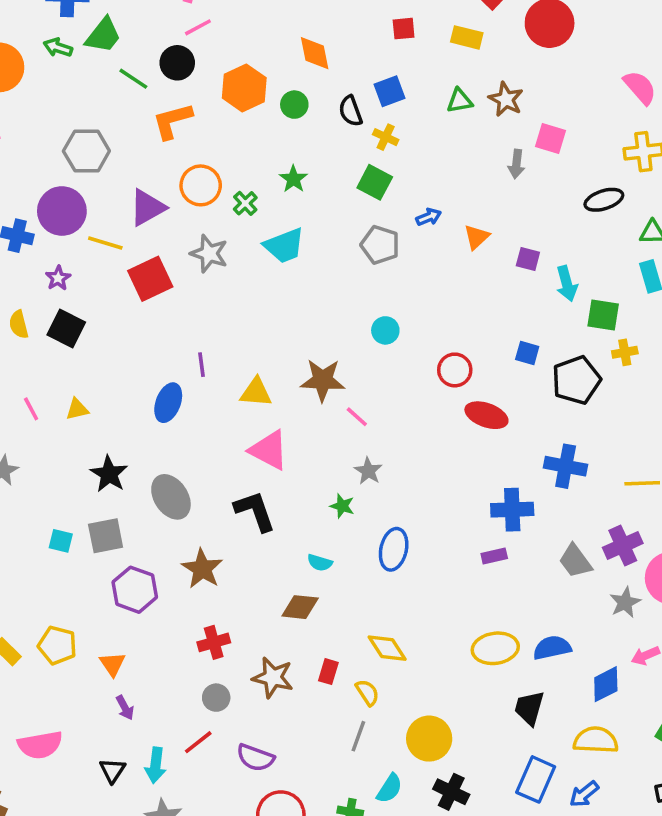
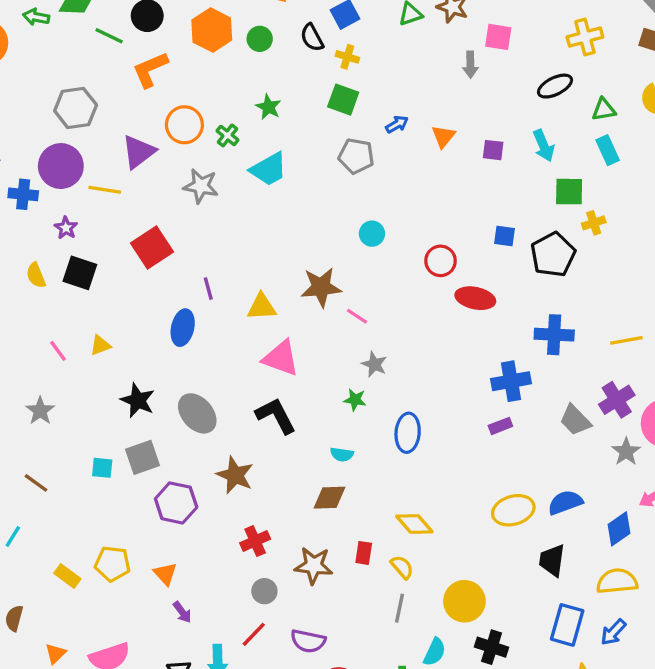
red square: (150, 279) -> (152, 248), moved
cyan arrow: (567, 284) -> (544, 146), moved

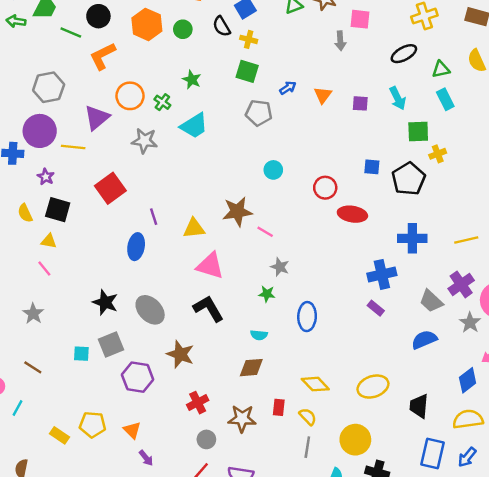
yellow triangle: (100, 345) -> (49, 241), moved, turned 35
purple rectangle: (500, 426) -> (376, 308), turned 63
blue semicircle: (565, 502) -> (424, 340), moved
yellow ellipse: (513, 510) -> (373, 387), moved

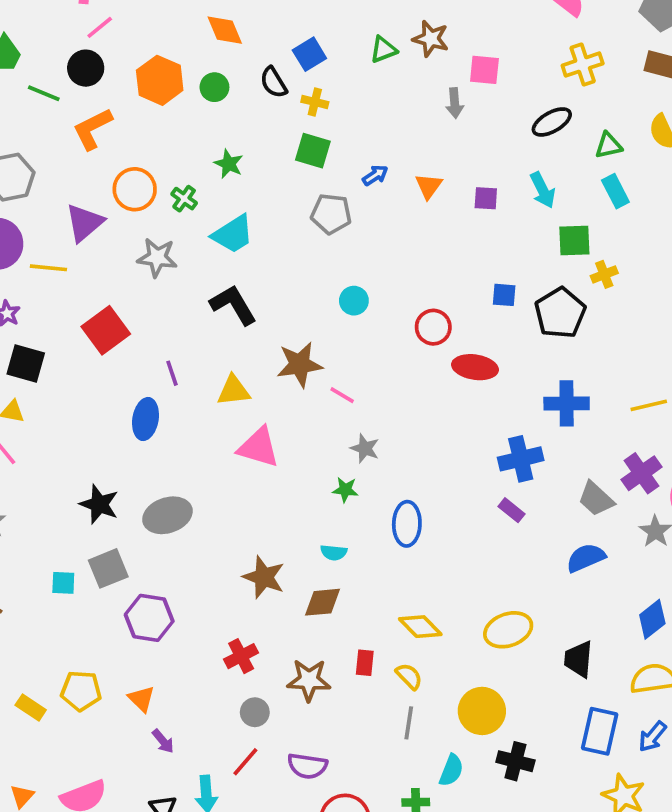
black L-shape: (209, 309) -> (233, 305), moved
gray ellipse: (150, 310) -> (167, 515), turned -64
brown star: (180, 354) -> (264, 577), moved

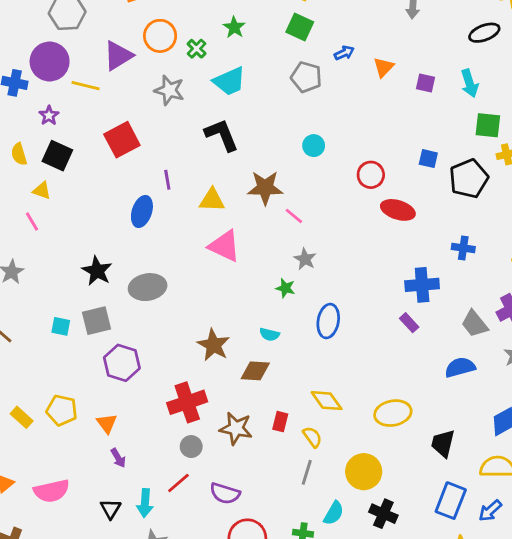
blue cross: (567, 403) -> (463, 248), size x0.7
red cross: (241, 656) -> (187, 402), size x1.5

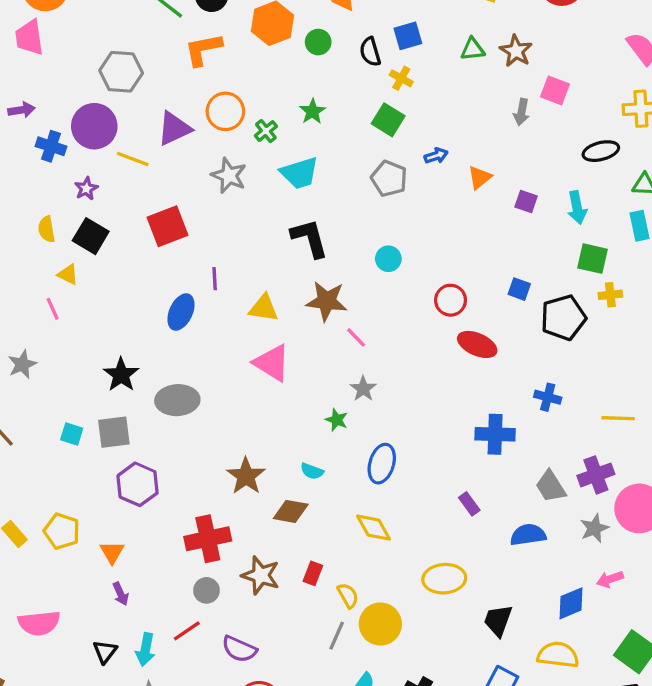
black L-shape: (222, 135) -> (310, 238), moved
purple rectangle: (409, 323) -> (469, 504), moved
yellow diamond: (327, 401) -> (374, 528), moved
yellow circle: (364, 472) -> (380, 624), moved

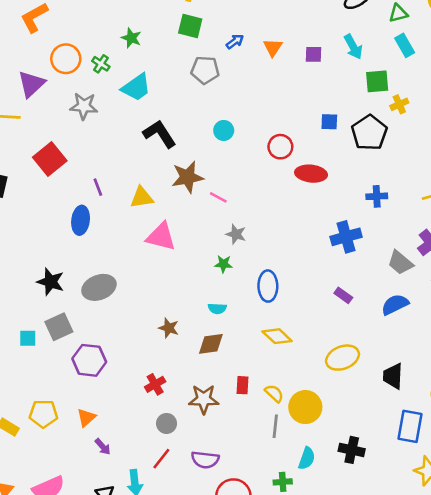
brown star: (246, 476) -> (169, 328), size x0.7
red cross: (208, 539) -> (155, 384), size x0.6
orange triangle: (112, 552) -> (86, 418), turned 36

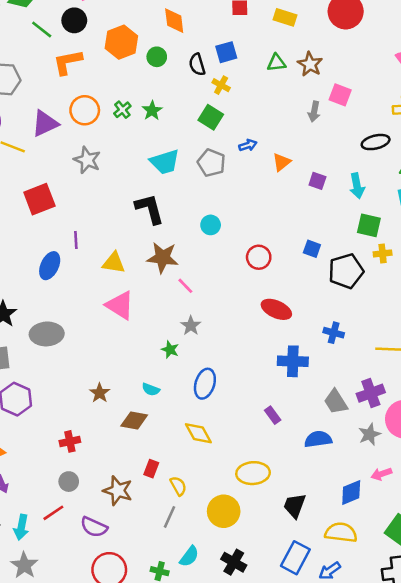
green cross: (101, 64) -> (122, 110), moved
cyan trapezoid: (136, 87) -> (165, 162), moved
red ellipse: (311, 174) -> (276, 309), moved
brown star: (204, 399) -> (118, 491), moved
yellow circle: (305, 407) -> (224, 511), moved

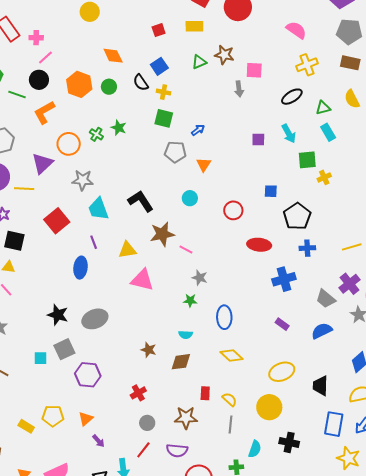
cyan trapezoid: (165, 162) -> (98, 209), moved, turned 105
orange triangle: (282, 162) -> (204, 165), moved
black pentagon: (346, 271) -> (297, 216), moved

